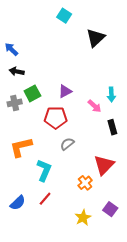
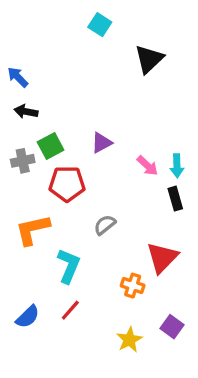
cyan arrow: (111, 95) -> (177, 166), moved
red pentagon: (56, 118) -> (67, 184), moved
orange cross: (85, 183) -> (133, 286), turned -32

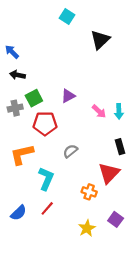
black rectangle: (175, 199) -> (120, 147), moved

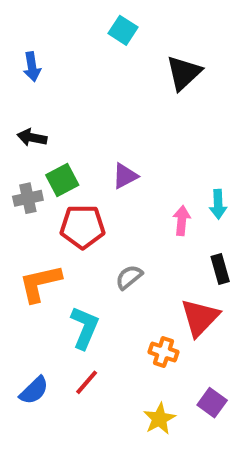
blue arrow: (12, 52) -> (32, 67), moved, turned -144
pink arrow: (99, 111) -> (182, 220), moved, turned -128

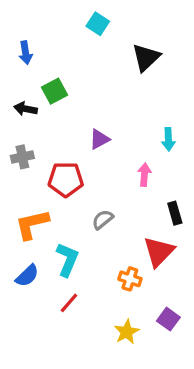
green square: (62, 180) -> (54, 91), moved
cyan arrow: (218, 204) -> (168, 139), moved
blue semicircle: (34, 390) -> (27, 276), moved

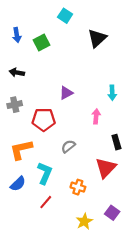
green square: (54, 91) -> (41, 42), moved
orange cross: (130, 279) -> (78, 187), moved

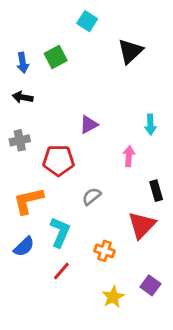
blue arrow: (17, 35) -> (23, 63), moved

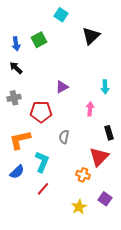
black arrow: (23, 97) -> (16, 68), turned 32
gray semicircle: (92, 196) -> (64, 137), turned -40
orange cross: (104, 251) -> (83, 175), moved

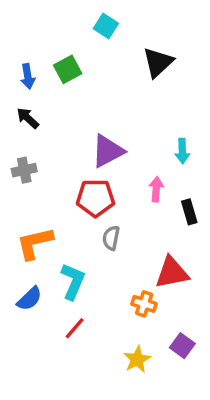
purple triangle: (62, 87) -> (108, 151), size x1.5
red pentagon: (41, 112) -> (95, 198), moved
black rectangle: (109, 133) -> (189, 212), moved
red triangle: (99, 157) -> (172, 273), turned 35

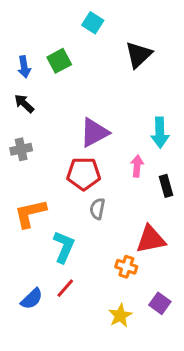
cyan arrow: (182, 151) -> (160, 133), size x1.4
blue semicircle: (29, 299) -> (32, 299), moved

